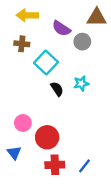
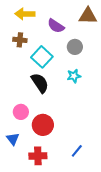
gray circle: (82, 42) -> (75, 47), moved
black semicircle: (57, 89) -> (40, 83), moved, size x1.5
red cross: (55, 165) -> (38, 156), moved

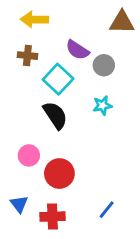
purple semicircle: (56, 26) -> (77, 50), moved
blue triangle: (13, 139) -> (19, 204), moved

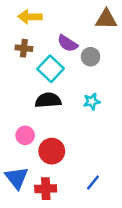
cyan star: (102, 105) -> (92, 101), moved
black semicircle: (55, 115) -> (48, 100), turned -60
blue triangle: (19, 204) -> (17, 178), size x1.5

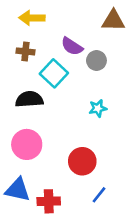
black semicircle: (48, 100) -> (29, 99), moved
pink circle: (25, 135) -> (27, 144), size x1.5
red circle: (52, 151) -> (82, 161), moved
blue triangle: (17, 178) -> (18, 190), turned -40

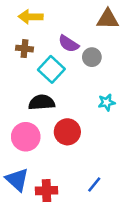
black semicircle: (29, 99) -> (42, 102), moved
cyan star: (98, 108) -> (107, 102), moved
red circle: (82, 161) -> (67, 132), moved
blue triangle: (18, 190) -> (17, 180), turned 30

